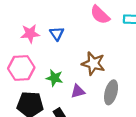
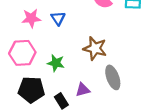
purple triangle: (78, 91) -> (83, 90), moved
gray ellipse: (111, 92) -> (113, 77), turned -35

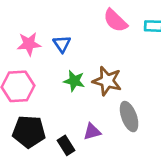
green star: (56, 63) -> (74, 81), moved

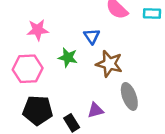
blue triangle: (62, 44) -> (92, 36), moved
green star: (74, 81) -> (68, 58), moved

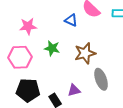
blue triangle: (92, 36) -> (71, 20), moved, turned -32
brown star: (109, 64) -> (85, 53), turned -30

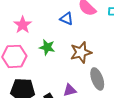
pink star: (28, 26) -> (23, 25), turned -30

